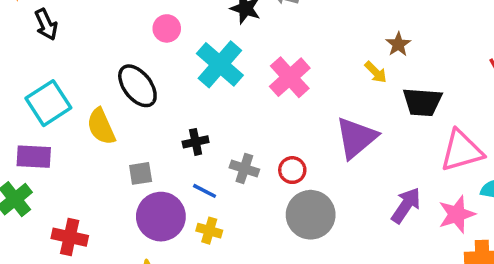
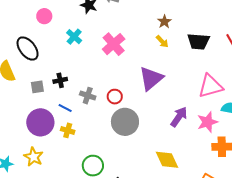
brown star: (398, 44) -> (164, 22), moved
cyan cross: (220, 64) -> (74, 37), size x0.6
black trapezoid: (422, 102) -> (198, 42), moved
gray square: (141, 173) -> (37, 87), moved

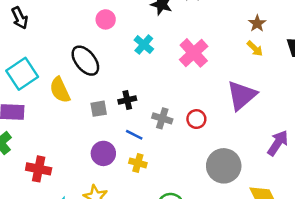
purple circle: (40, 122) -> (103, 153), size x0.7
gray circle: (125, 122) -> (224, 166), moved

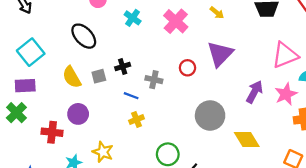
yellow arrow: (255, 48) -> (217, 13), moved
yellow semicircle: (60, 90) -> (72, 77), moved
red circle: (196, 119) -> (188, 68), moved
purple circle: (103, 153) -> (78, 114), moved
yellow cross: (138, 163) -> (136, 120), turned -32

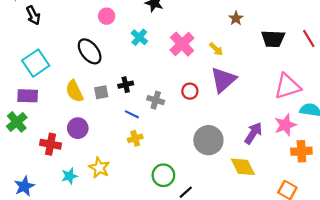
yellow arrow: (217, 13) -> (216, 49), moved
purple arrow: (255, 92) -> (253, 133), moved

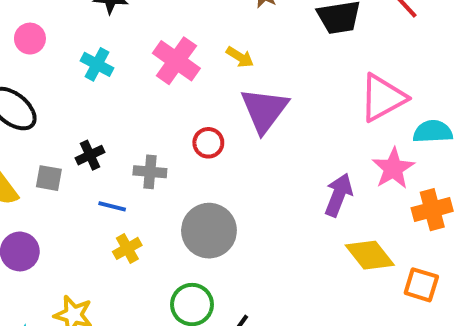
gray square: (101, 92) -> (49, 178), turned 32
gray circle: (208, 140) -> (209, 231), moved
yellow diamond: (243, 167) -> (370, 255), moved

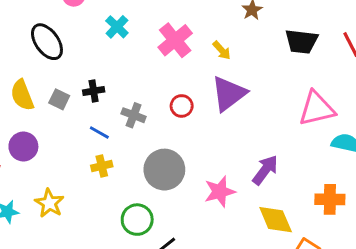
pink star: (393, 168) -> (220, 192), moved

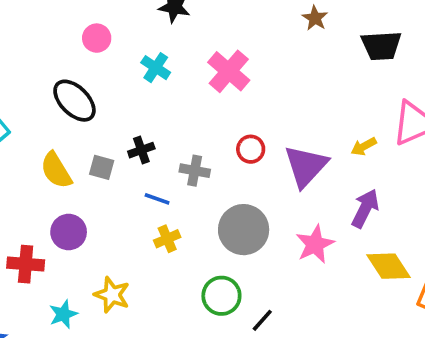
yellow arrow: (222, 50) -> (364, 146), moved, turned 114
purple triangle: (229, 94) -> (306, 166), moved

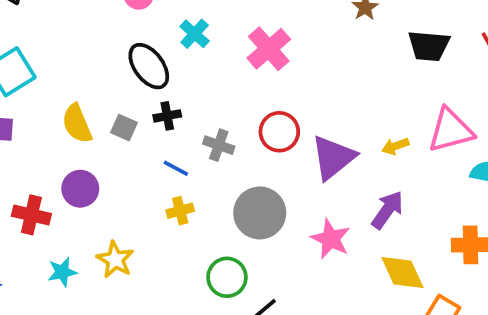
black ellipse: (74, 101) -> (149, 66), moved
red circle: (251, 149) -> (279, 132), size x1.4
pink star: (315, 244) -> (331, 239), turned -30

